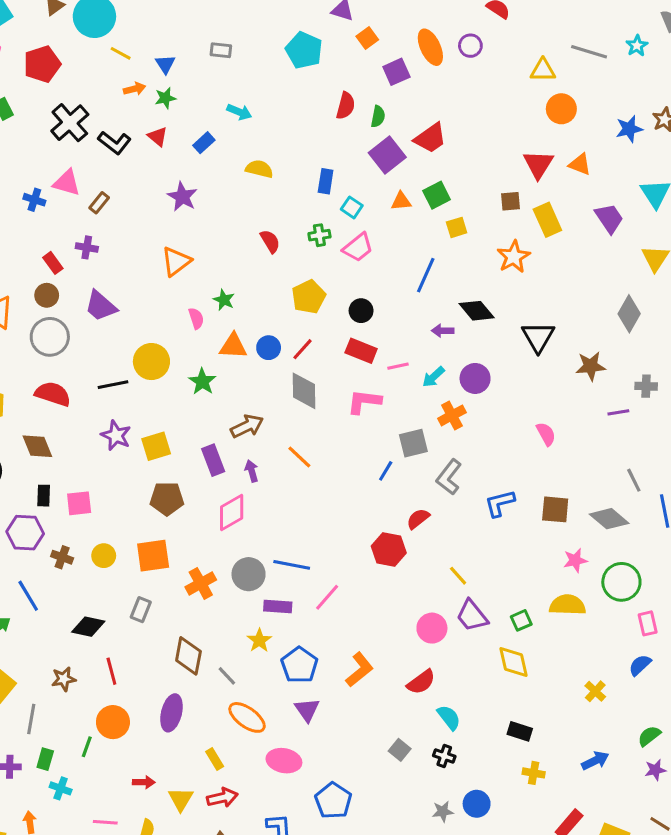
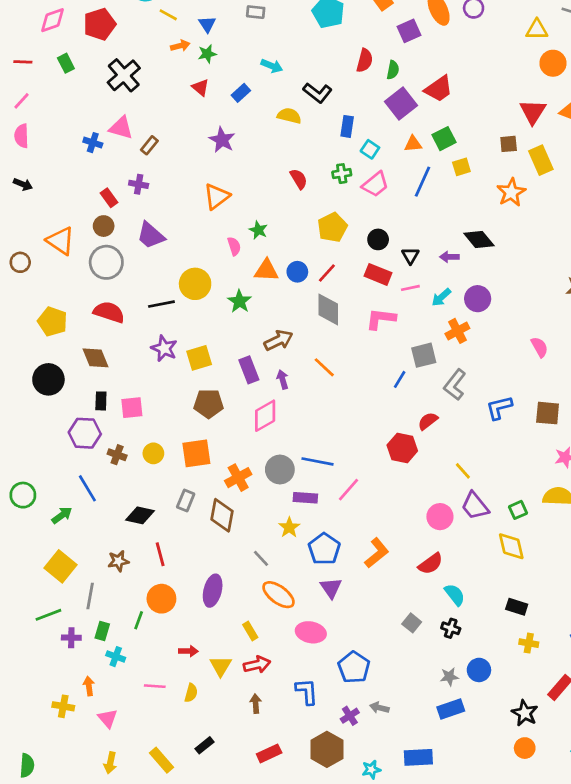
black L-shape: (114, 143) -> (318, 93), moved
blue line: (426, 275) -> (422, 182), moved
black triangle: (538, 337) -> (410, 256), moved, size x0.6
brown diamond: (188, 656) -> (222, 515), moved

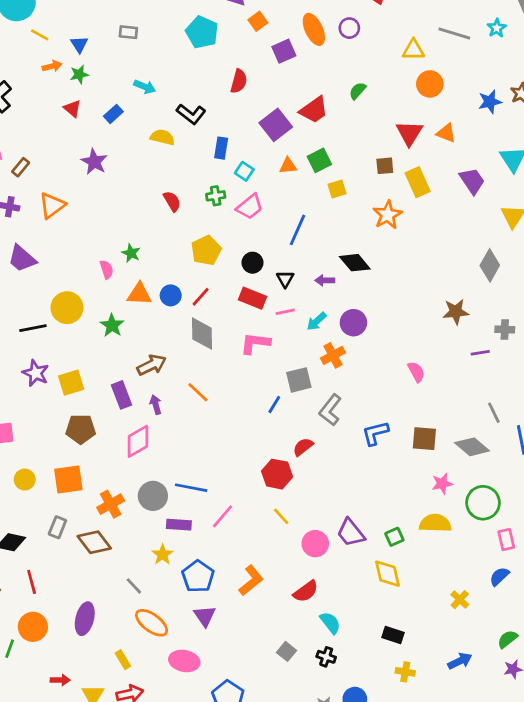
green semicircle: (393, 70) -> (358, 91), moved, turned -150
blue line: (422, 182) -> (298, 230), moved
orange triangle: (217, 196) -> (52, 205), moved
yellow line: (463, 471) -> (281, 516), moved
brown diamond: (222, 515) -> (94, 542), turned -48

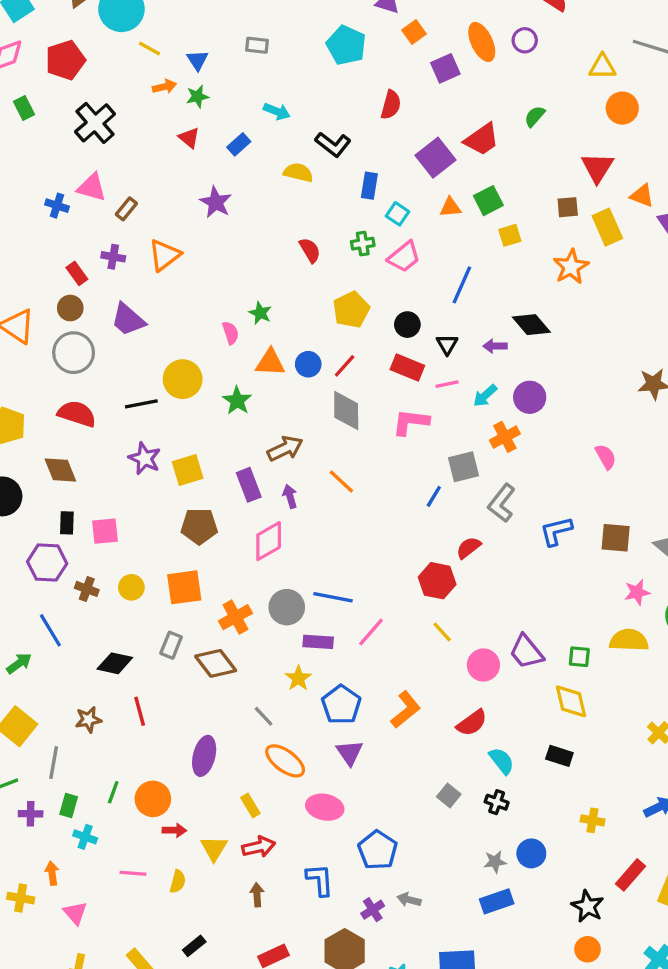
orange triangle: (446, 133) -> (642, 196), moved
green square: (394, 537) -> (579, 657), turned 30
orange circle: (33, 627) -> (153, 799), moved
black rectangle: (393, 635) -> (559, 756), moved

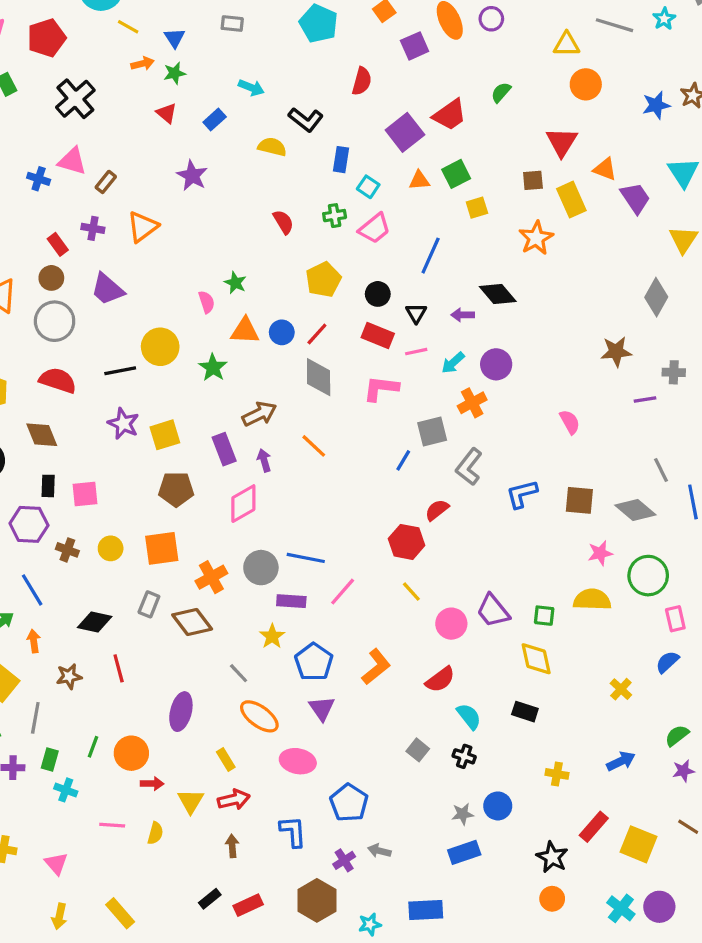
orange arrow: (52, 873) -> (34, 641), moved
black rectangle: (194, 946) -> (210, 899), moved

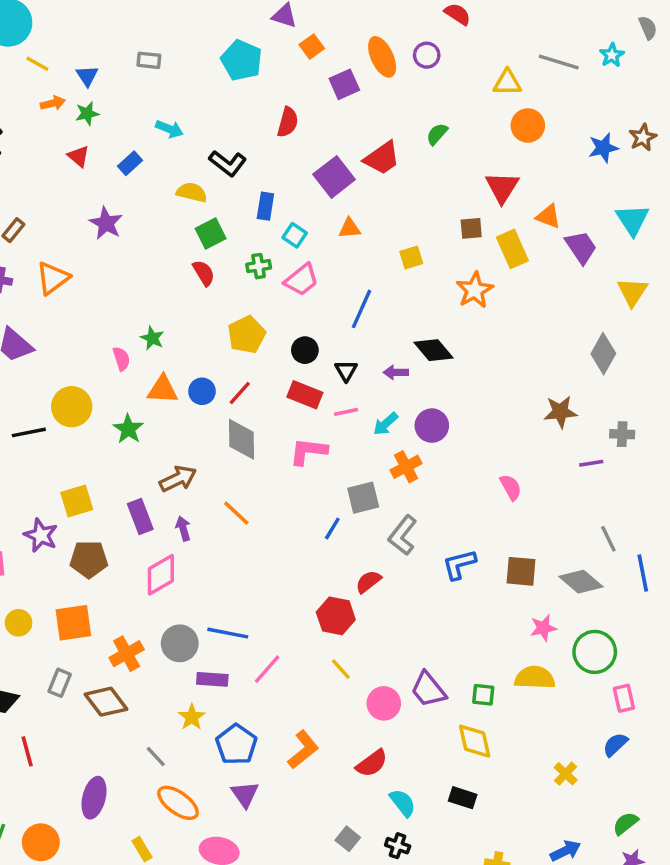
green square: (456, 174) -> (211, 234), moved
purple star: (123, 424) -> (41, 535), moved

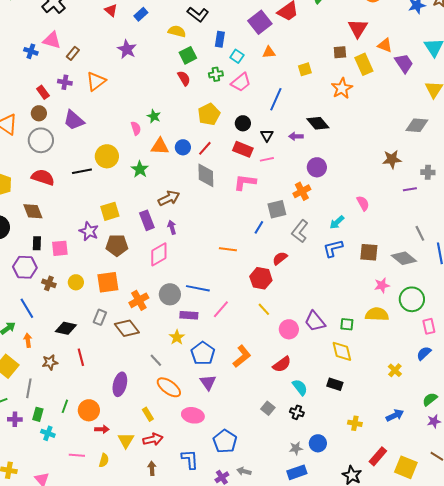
gray diamond: (603, 354) -> (417, 125), turned 65
cyan arrow: (386, 424) -> (337, 222), moved
orange line: (236, 513) -> (228, 249), moved, turned -36

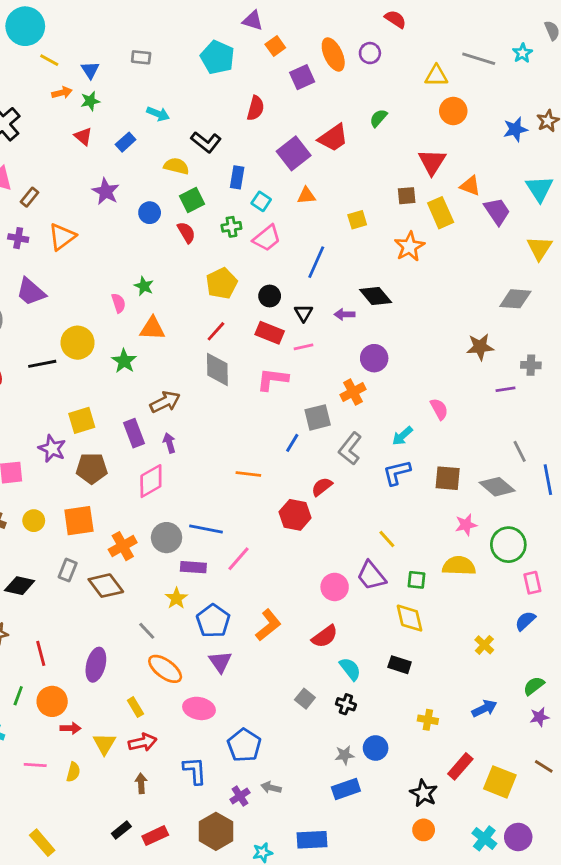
blue circle: (183, 147) -> (150, 213), moved
yellow line: (264, 309) -> (387, 539), moved
red line: (81, 357) -> (41, 653), moved

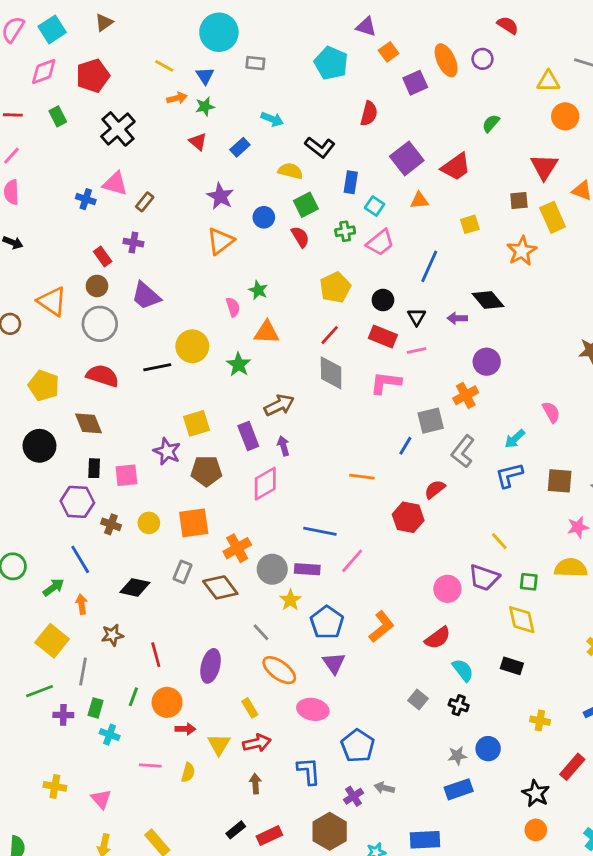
cyan circle: (25, 26) -> (219, 32), moved
red trapezoid: (333, 138) -> (456, 167), moved
orange triangle: (62, 237) -> (220, 241), moved
gray circle: (167, 538) -> (272, 569), moved
purple trapezoid: (371, 576) -> (484, 578), turned -32

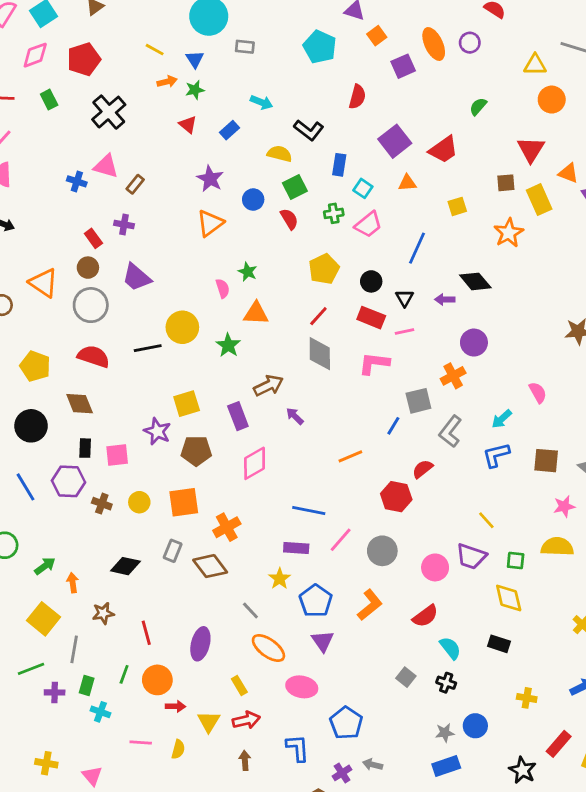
purple arrow: (283, 446) -> (295, 416), moved, turned -30
orange line: (362, 477) -> (350, 456), turned -30
blue line: (80, 559) -> (25, 487), moved
gray circle: (272, 569) -> (382, 551), moved

